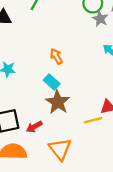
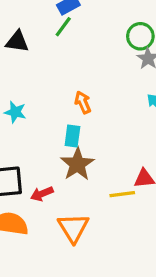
cyan rectangle: (52, 82) -> (72, 136), turned 49

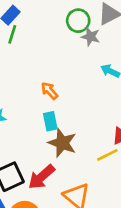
red arrow: (42, 194) -> (41, 177), size x1.5

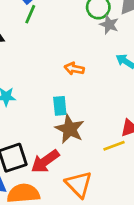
orange arrow: (49, 91) -> (74, 69), moved, turned -42

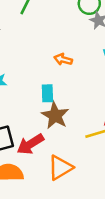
orange triangle: (79, 184) -> (60, 168), turned 40

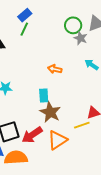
orange triangle: (60, 168) -> (57, 140), moved

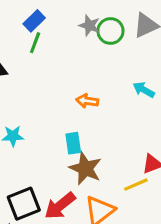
gray star: (81, 38) -> (89, 26), moved

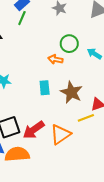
green circle: (110, 31) -> (69, 44), moved
brown star: (85, 168) -> (71, 92), moved

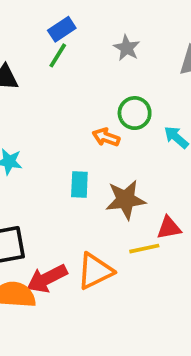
brown star: (71, 92) -> (126, 200), turned 30
red arrow: (34, 130) -> (47, 279), moved

